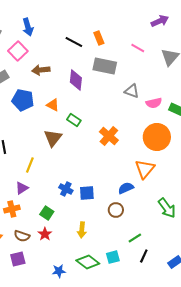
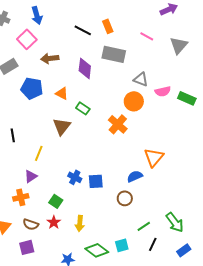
orange circle: (157, 137) -> (134, 101), moved, size x0.7
green arrow: (167, 208) -> (175, 222), moved
yellow arrow: (82, 230) -> (80, 223), moved

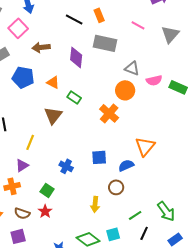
blue square: (96, 181) -> (99, 157), moved
yellow arrow: (80, 223) -> (95, 204), moved

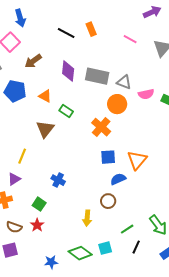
gray rectangle: (105, 43) -> (97, 76), moved
brown arrow: (41, 47) -> (33, 61), turned -30
blue square: (99, 157) -> (108, 157), moved

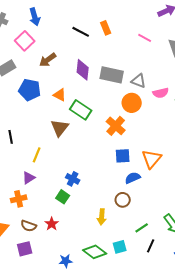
green rectangle: (66, 111) -> (81, 110), size x1.5
green square: (39, 204) -> (63, 197), moved

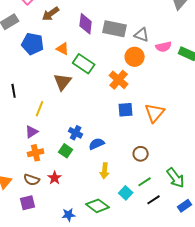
blue semicircle: (133, 178) -> (97, 144), moved
orange cross: (19, 199) -> (36, 153), moved
brown circle: (123, 200) -> (141, 154), moved
black line: (151, 246) -> (154, 200), turned 32
cyan square: (120, 247) -> (126, 193), moved, turned -32

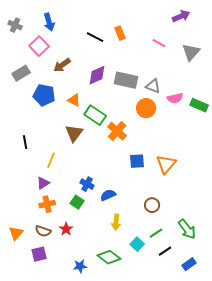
purple diamond: (86, 24) -> (97, 75), turned 60
orange cross: (119, 80) -> (117, 131), moved
blue rectangle: (185, 206) -> (189, 264), moved

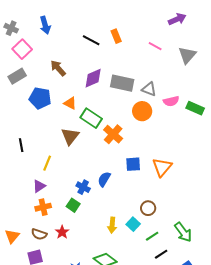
pink square: (39, 46) -> (22, 49), moved
brown arrow: (62, 65) -> (58, 68), turned 84
blue semicircle: (108, 195) -> (104, 179), moved, turned -35
cyan square: (137, 244) -> (133, 224), moved

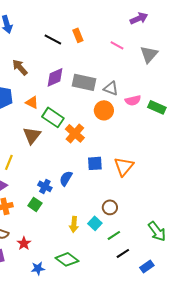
red star: (62, 232) -> (24, 243), moved
green arrow: (183, 232) -> (157, 231), moved

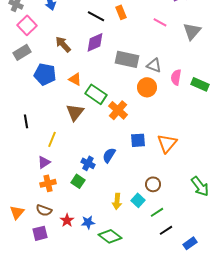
purple diamond: (55, 77) -> (95, 42), moved
pink semicircle: (133, 100) -> (176, 77), turned 112
green arrow: (157, 231) -> (200, 186), moved
blue star: (38, 268) -> (88, 222), moved

